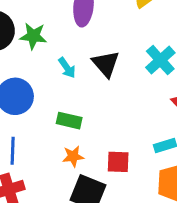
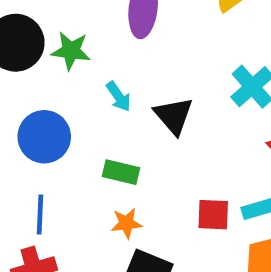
black triangle: (106, 64) -> (174, 116), moved
red square: (118, 162) -> (213, 215), moved

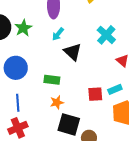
green star: (71, 51) -> (23, 28), turned -30
cyan arrow: (119, 96) -> (58, 34), moved, turned 80

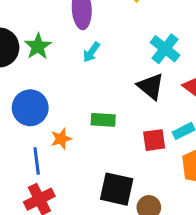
black triangle: (73, 52) -> (151, 86), moved
green rectangle: (52, 80) -> (103, 120), moved
orange star: (57, 102) -> (61, 139), moved

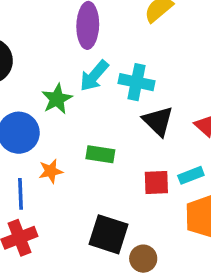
green star: (38, 46) -> (57, 99), moved
cyan cross: (165, 49) -> (137, 82), moved, turned -32
cyan arrow: (91, 52) -> (94, 76), size x1.4

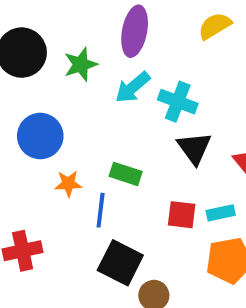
green star: (57, 99) -> (81, 64), moved
blue line: (20, 194) -> (101, 210), moved

